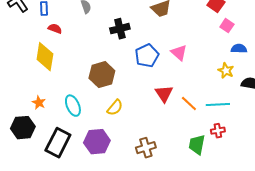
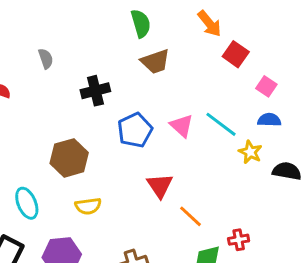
pink square: (227, 26) -> (266, 86), moved
orange line: (189, 104) -> (190, 216), moved
cyan line: (218, 105) -> (221, 124), moved, turned 40
yellow semicircle: (115, 108) -> (88, 206), turned 42

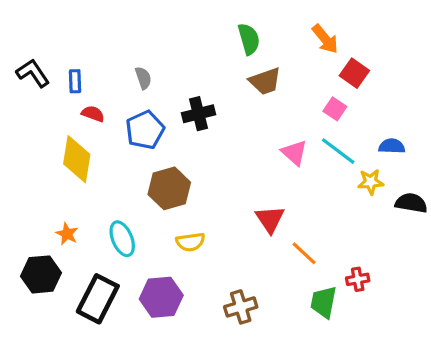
pink square: (266, 86) -> (335, 109), moved
blue pentagon: (135, 130) -> (145, 130), moved
yellow star: (250, 152) -> (371, 182), turned -30

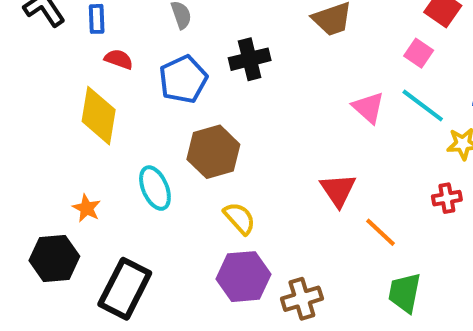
cyan ellipse: (122, 239) -> (155, 188), moved
yellow semicircle: (190, 242) -> (240, 218), turned -124
red cross: (358, 279) -> (447, 198), moved
purple hexagon: (161, 297) -> (244, 277), moved

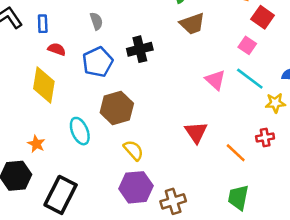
orange line: (380, 232) -> (236, 153), moved

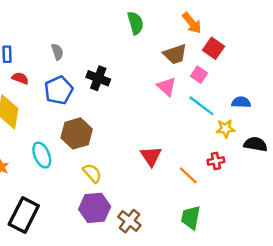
brown trapezoid: (192, 24) -> (175, 54), moved
black cross: (140, 49) -> (98, 78), turned 35
pink triangle: (215, 80) -> (167, 87), moved
brown cross: (173, 201) -> (129, 221), turned -35

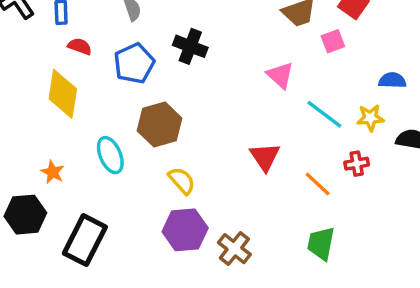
pink square: (199, 75) -> (333, 41), turned 35
pink triangle: (167, 87) -> (280, 75), moved
cyan line: (201, 106) -> (324, 114), moved

